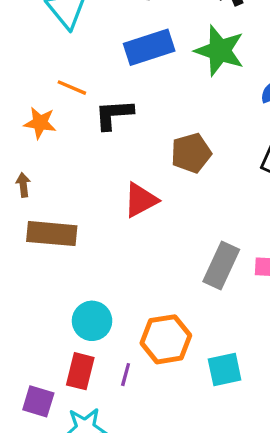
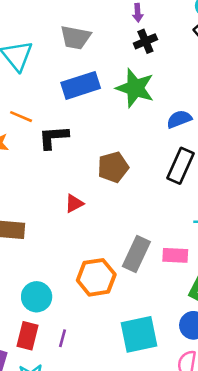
red triangle: (141, 200) -> (74, 203), size x0.7
orange hexagon: (166, 339) -> (96, 277), moved
cyan square: (225, 370) -> (139, 334), size x1.4

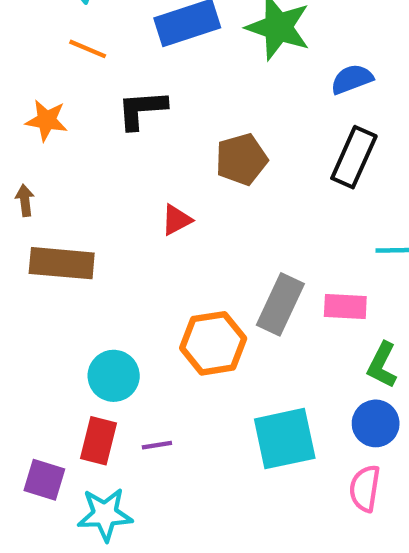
orange line: (21, 117) -> (88, 49), moved
purple line: (62, 338) -> (157, 445), turned 66

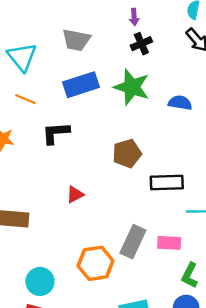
blue semicircle: (352, 79) -> (180, 103), moved, turned 30
black rectangle: (354, 157) -> (167, 182), moved, turned 64
brown pentagon: (241, 159) -> (127, 153), moved

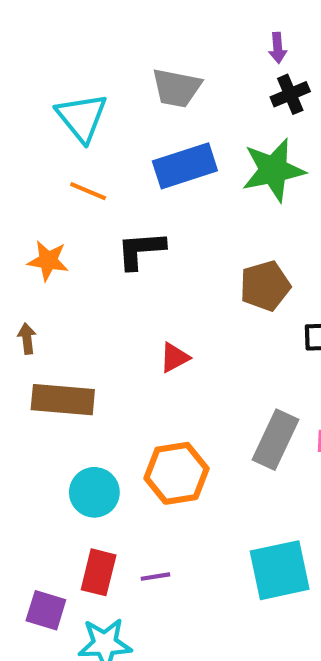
green star: (132, 87) -> (273, 170), turned -30
orange hexagon: (96, 263) -> (177, 473), moved
cyan circle: (40, 281) -> (94, 492), moved

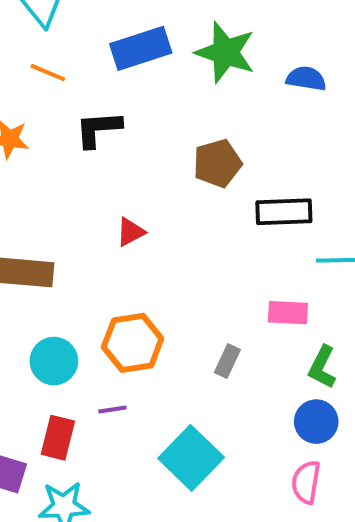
green star: (273, 170) -> (225, 52), turned 30
gray rectangle: (275, 440) -> (227, 361), moved, size x0.6
cyan square: (280, 570) -> (191, 458), moved, turned -34
purple line: (155, 577) -> (112, 409), moved

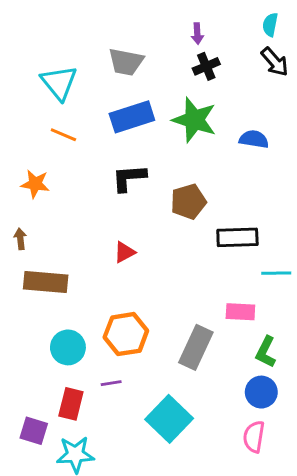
black L-shape: (98, 129) -> (129, 178), moved
gray rectangle: (227, 361) -> (196, 347), size x1.8

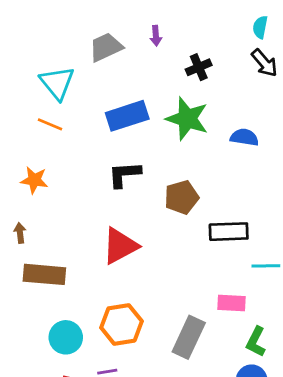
purple arrow: (197, 34) -> (156, 36), moved
gray trapezoid: (126, 62) -> (106, 47), moved, turned 144
orange line: (63, 135) -> (50, 124), moved
red triangle: (124, 252) -> (120, 246), size x1.8

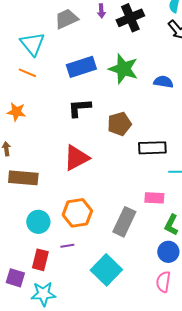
black cross: (199, 67) -> (130, 18), moved, size x1.5

